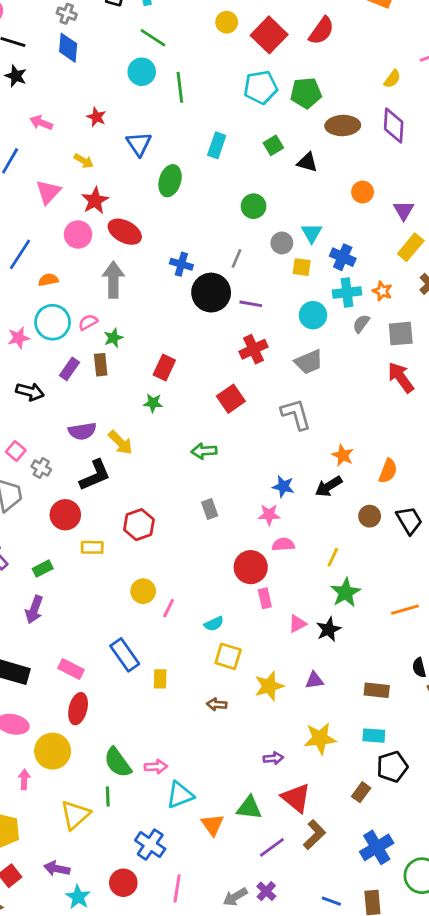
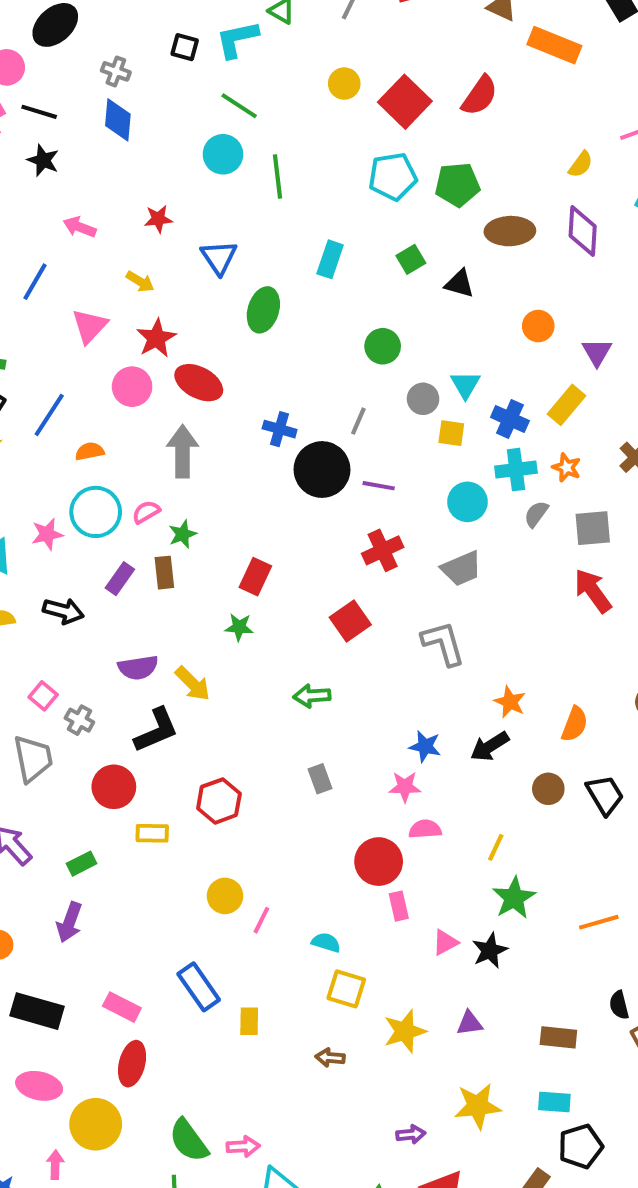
red star: (96, 117) -> (158, 219), turned -30
yellow rectangle: (411, 247) -> (567, 405), moved
cyan semicircle: (214, 624) -> (326, 942), turned -138

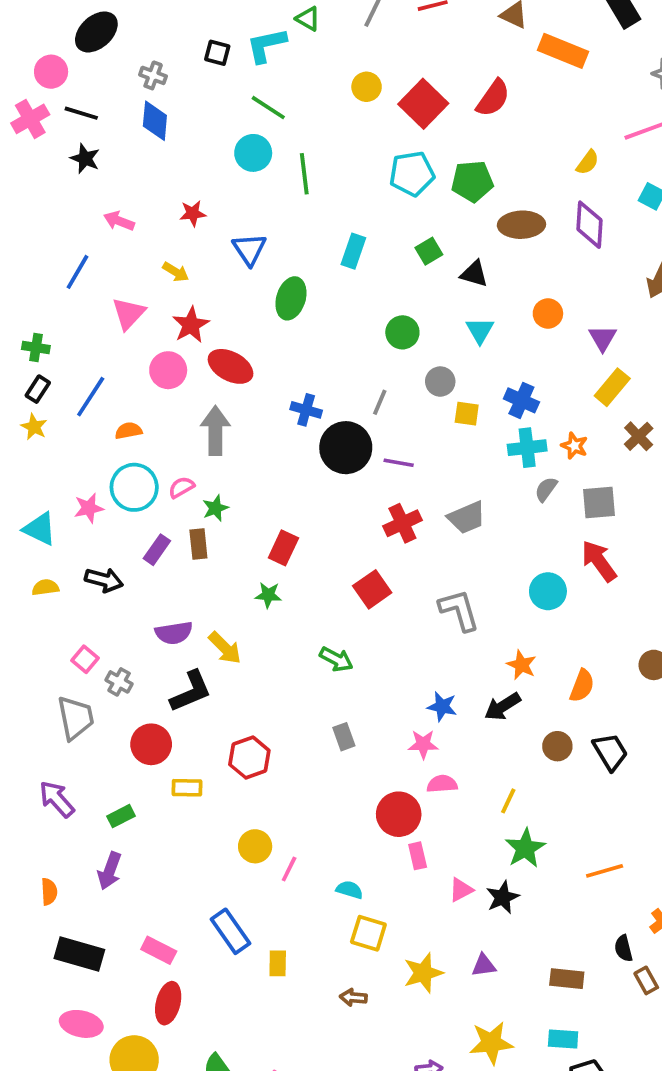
cyan triangle: (465, 385) -> (480, 331), moved
yellow rectangle: (567, 405) -> (612, 387), moved
cyan circle: (467, 502) -> (548, 591), moved
gray trapezoid: (461, 569) -> (467, 518), moved
green arrow: (312, 696) -> (336, 659), turned -148

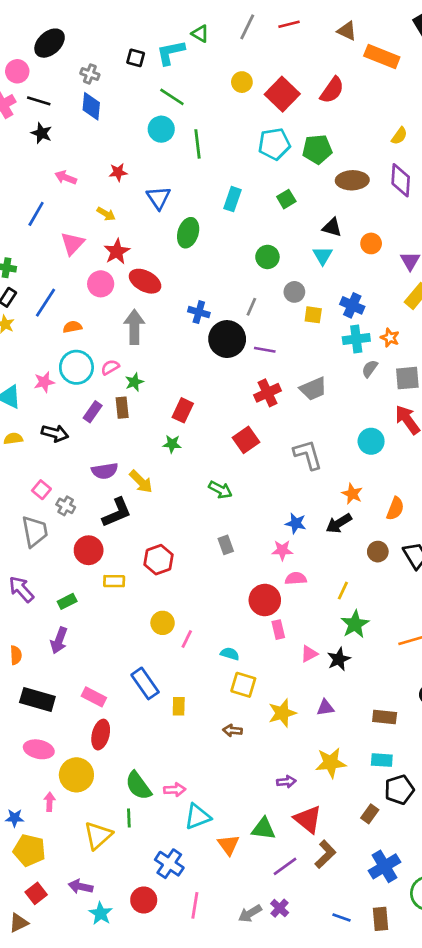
black triangle: (474, 274) -> (332, 227), moved

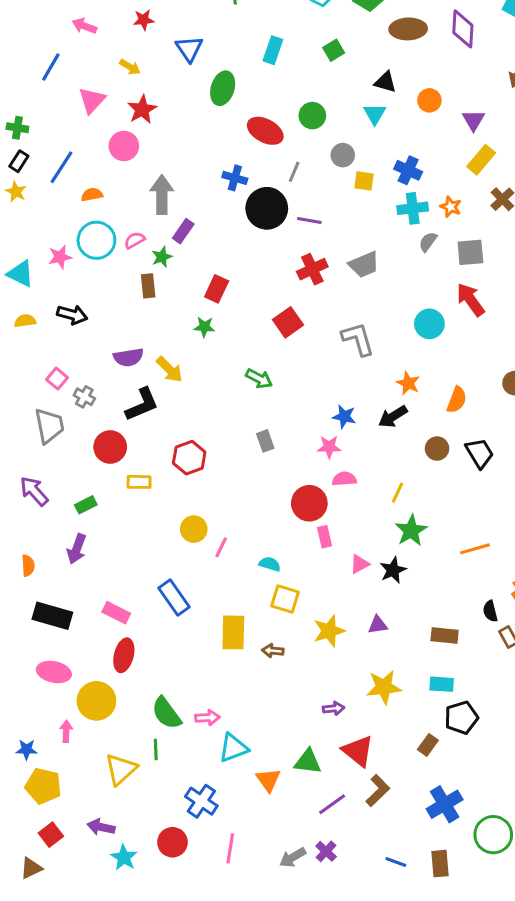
red ellipse: (145, 281) -> (265, 131), moved
purple rectangle: (93, 412) -> (183, 231), moved
yellow rectangle: (179, 706) -> (233, 632), moved, size x1.6

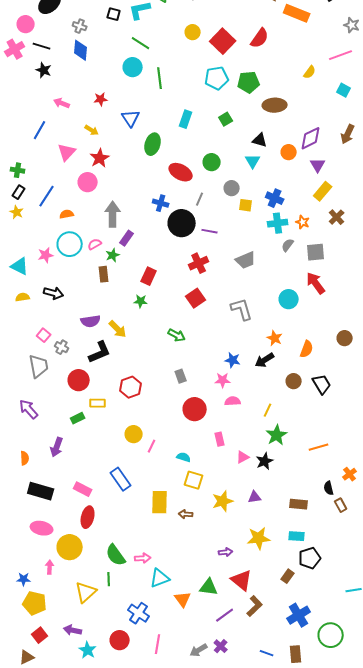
purple diamond: (463, 29) -> (311, 138), moved, turned 60
red cross: (312, 269) -> (199, 263), moved
red circle: (309, 503) -> (195, 409), moved
green rectangle: (86, 505) -> (78, 418), moved

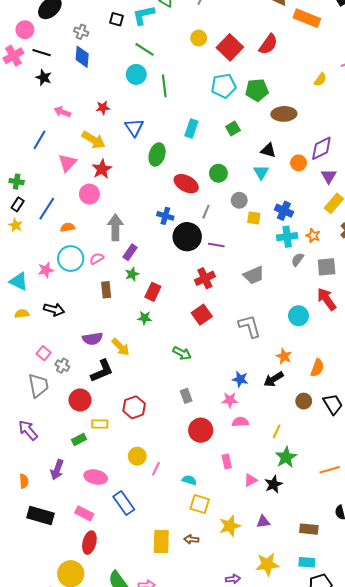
yellow arrow: (92, 130) -> (94, 140), size x1.6
green star: (113, 255) -> (132, 274), moved
yellow rectangle: (160, 502) -> (161, 541), moved
pink ellipse: (42, 528) -> (96, 477), moved

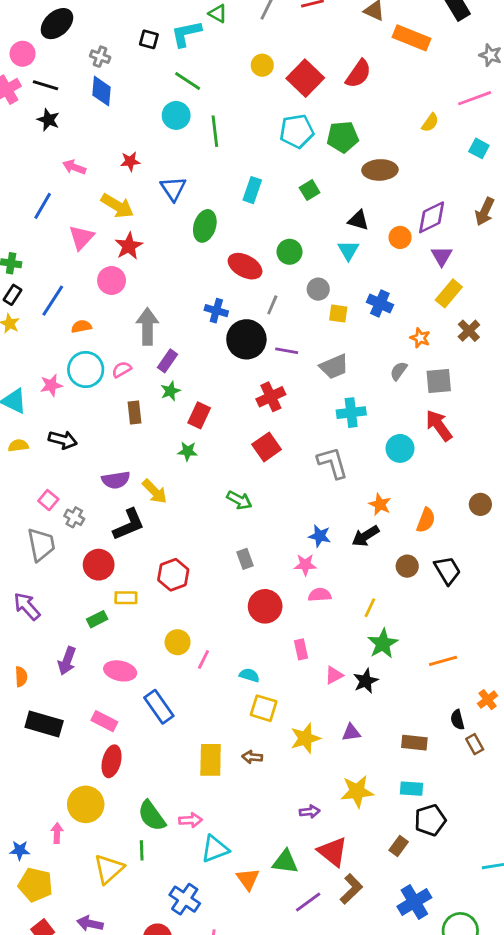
cyan cross: (287, 237) -> (351, 413), moved
gray trapezoid: (254, 275) -> (334, 367), moved

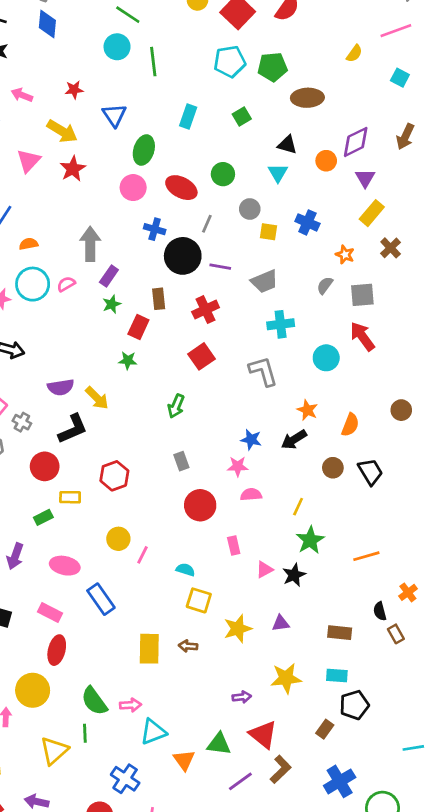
pink circle: (112, 280) -> (133, 188), moved
brown rectangle: (134, 413) -> (159, 299), moved
green arrow: (239, 500) -> (176, 406), turned 85

